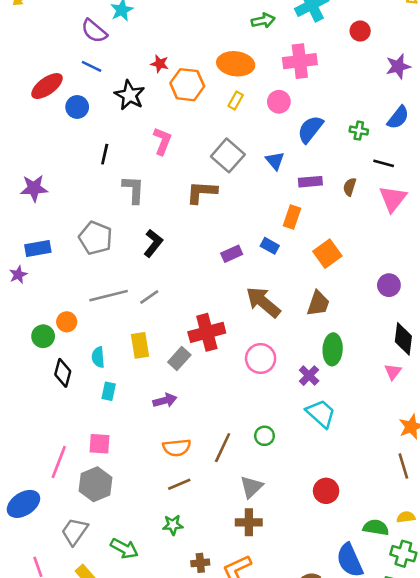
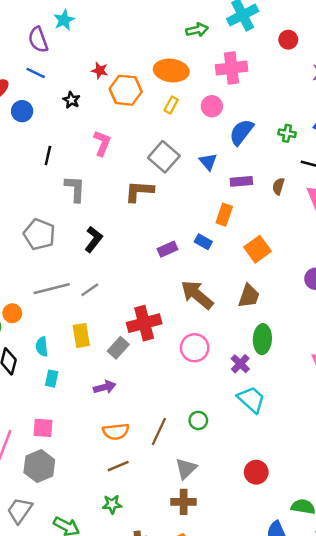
purple semicircle: (94, 31) -> (38, 40), turned 30
black star: (130, 95) -> (71, 100), size x0.6

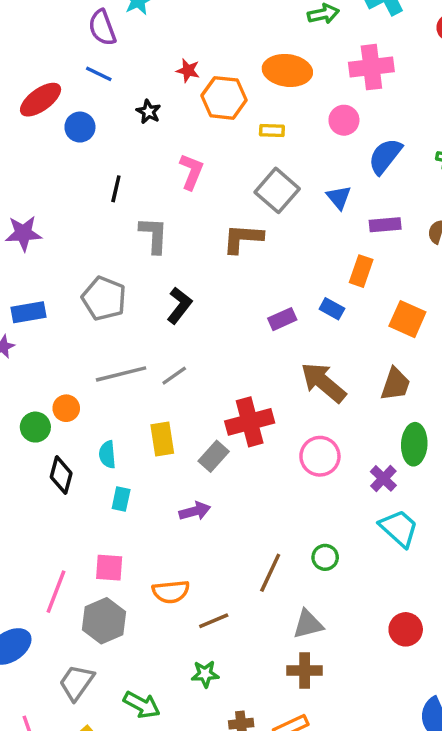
yellow rectangle: (171, 105) -> (272, 130), moved, turned 63
orange square: (257, 249) -> (407, 319), turned -30
orange semicircle: (116, 432) -> (171, 592), moved
gray triangle: (186, 469) -> (308, 624), turned 30

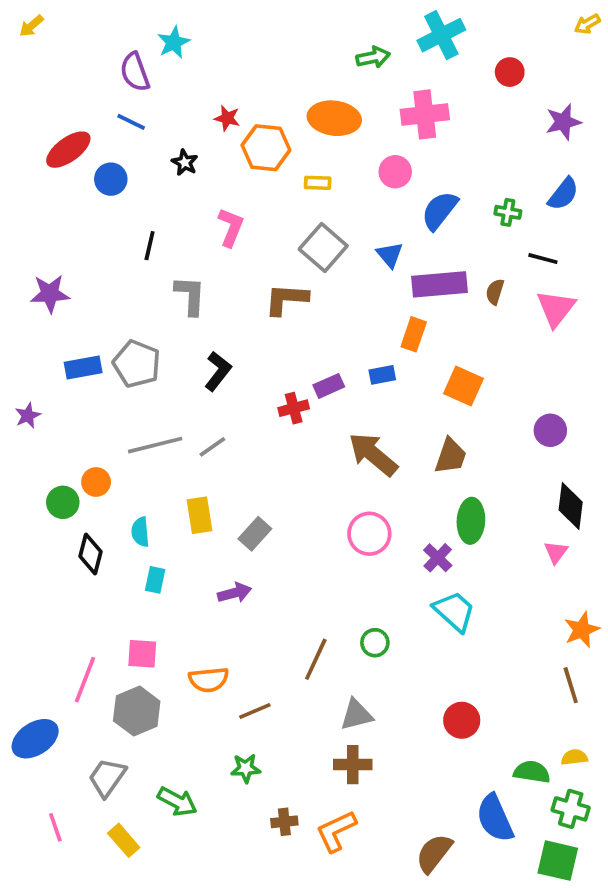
purple rectangle: (385, 225) -> (440, 284), size x1.6
blue rectangle: (332, 309) -> (382, 375), turned -40
blue rectangle: (29, 312) -> (83, 368), moved
red cross: (250, 422) -> (294, 408), moved, size x0.6

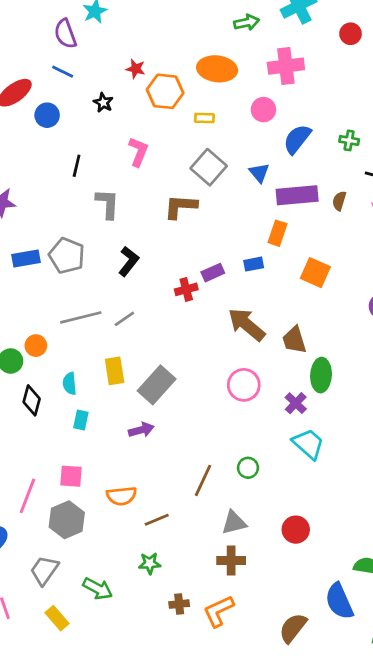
brown trapezoid: (451, 456) -> (294, 340), moved, turned 144
gray rectangle: (255, 534) -> (157, 385), size x1.5
red circle: (462, 720) -> (296, 530), moved

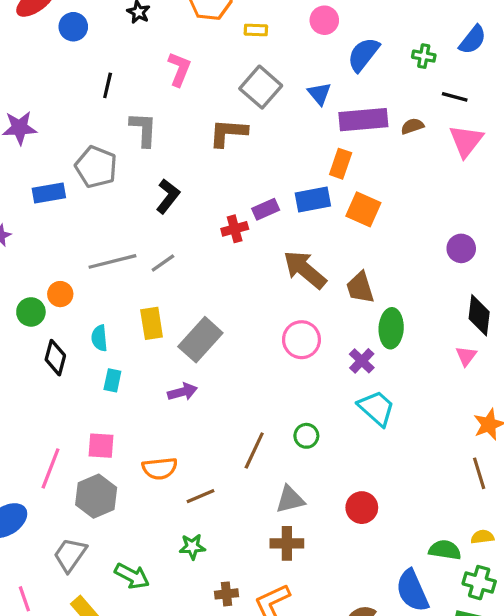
brown semicircle: (339, 201) -> (412, 126), turned 54
gray pentagon: (67, 256) -> (96, 167), moved
blue rectangle: (254, 264) -> (313, 199), size x1.5
orange square: (315, 273) -> (363, 209), moved

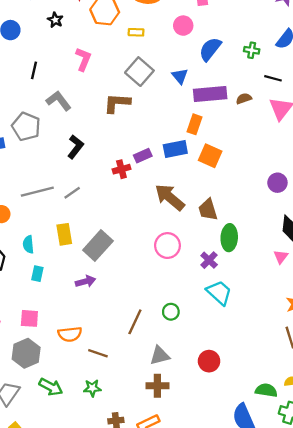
gray L-shape: (143, 129) -> (59, 101), turned -40
brown line: (200, 496) -> (98, 353), turned 42
green arrow: (132, 576) -> (51, 387), moved

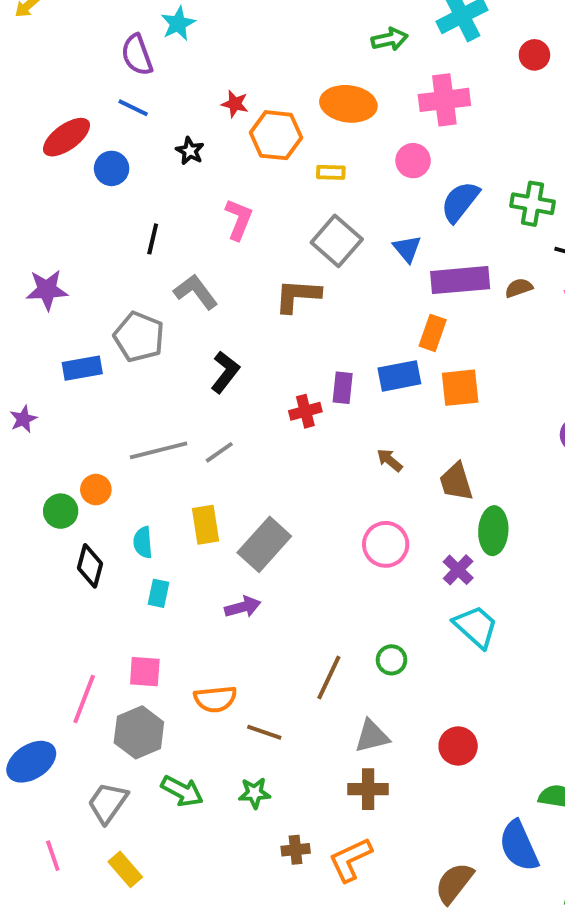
green cross: (252, 50) -> (532, 204), size x1.5
purple rectangle: (143, 156) -> (343, 388), turned -60
orange square: (210, 156) -> (460, 388), turned -30
brown arrow: (170, 197) -> (390, 460), size x0.5

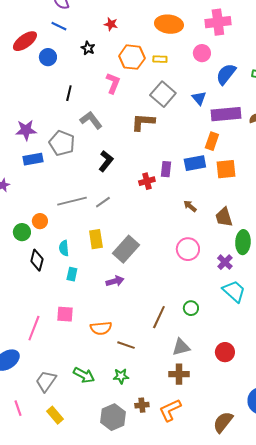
orange hexagon: (276, 135) -> (132, 57), moved
purple star: (47, 290) -> (26, 130), moved
gray hexagon: (139, 732) -> (113, 417), moved

